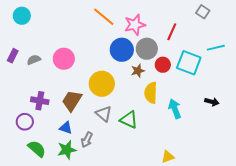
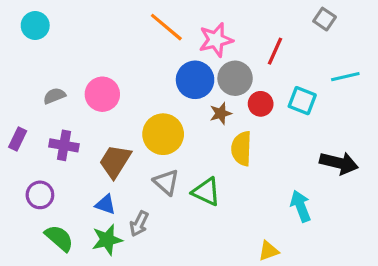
purple rectangle: (13, 56) -> (18, 139), moved
cyan square: (189, 63) -> (302, 101), size x0.7
purple cross: (40, 101) -> (64, 145), moved
black arrow: (212, 102) -> (339, 163), size x1.6
cyan arrow: (175, 109) -> (301, 206), moved

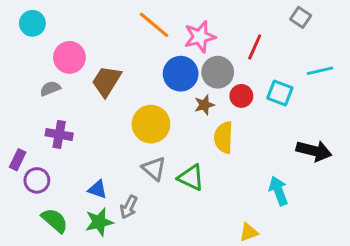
pink circle: (102, 94) -> (69, 57), moved
purple rectangle: (18, 139) -> (18, 160), moved
brown trapezoid: (115, 161) -> (107, 81), moved

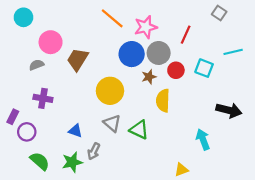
blue triangle: (98, 189) -> (75, 131), moved

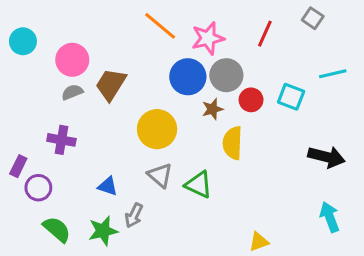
cyan circle: (23, 17) -> (23, 41), moved
red line: (186, 35) -> (265, 34), moved
gray semicircle: (36, 65) -> (72, 92), moved
cyan arrow: (203, 139) -> (330, 217), moved

